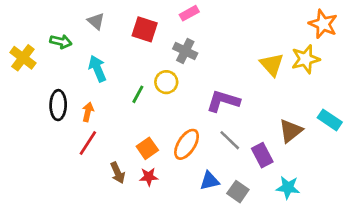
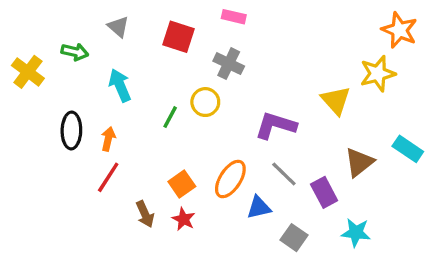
pink rectangle: (189, 13) -> (234, 17), turned 42
yellow triangle: (272, 65) -> (336, 100), moved
red star: (149, 177) -> (184, 219), turned 30
blue triangle: (210, 181) -> (259, 207), moved

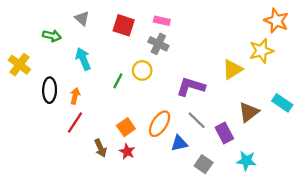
pink rectangle: (234, 17) -> (162, 21), moved
yellow cross: (28, 72) -> (19, 65), moved
yellow triangle: (336, 100) -> (232, 69), turned 40

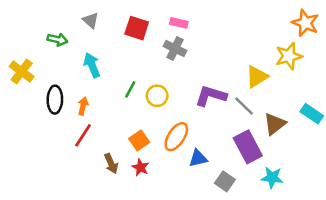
yellow circle: (142, 70) -> (157, 96), moved
gray line: (197, 120) -> (244, 106), moved
purple rectangle: (224, 133) -> (248, 147), size x1.4

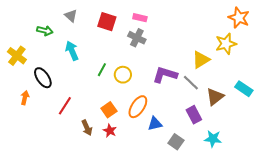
black ellipse: (55, 100) -> (43, 78), turned -35
orange arrow: (83, 106) -> (25, 98), moved
purple rectangle: (248, 147) -> (194, 115), size x0.7

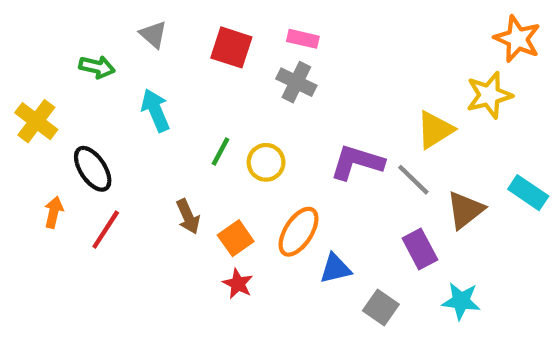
red line: (65, 106) -> (106, 230), moved
brown arrow: (87, 128) -> (188, 217), moved

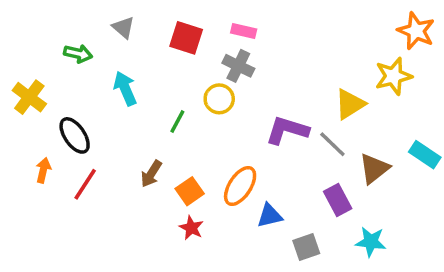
yellow circle: (266, 162) -> (219, 99), moved
brown arrow: (188, 217) -> (151, 174), turned 56
gray square: (381, 308) -> (306, 247), turned 36

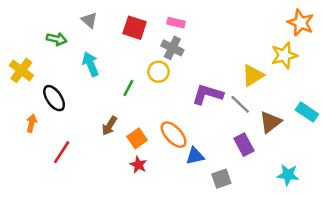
red line: (85, 184) -> (62, 152), moved
orange ellipse: (240, 186) -> (174, 135), turned -76
cyan star: (371, 242) -> (288, 175), moved

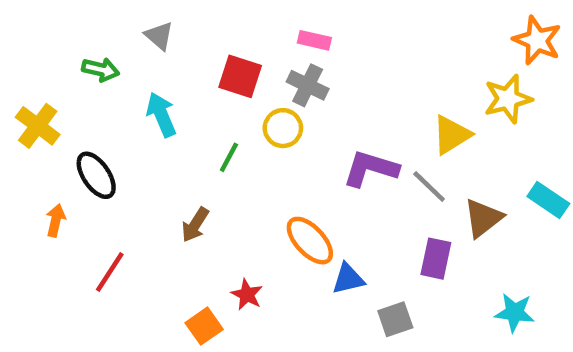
red square: (135, 28) -> (240, 76), moved
orange square: (137, 138) -> (204, 326), moved
purple rectangle: (244, 145) -> (436, 259), turned 40

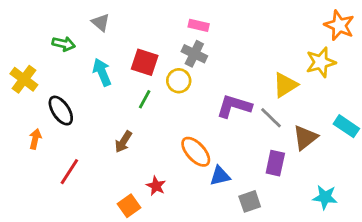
red square: (240, 76) -> (145, 62), moved

